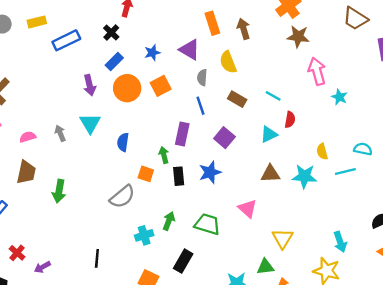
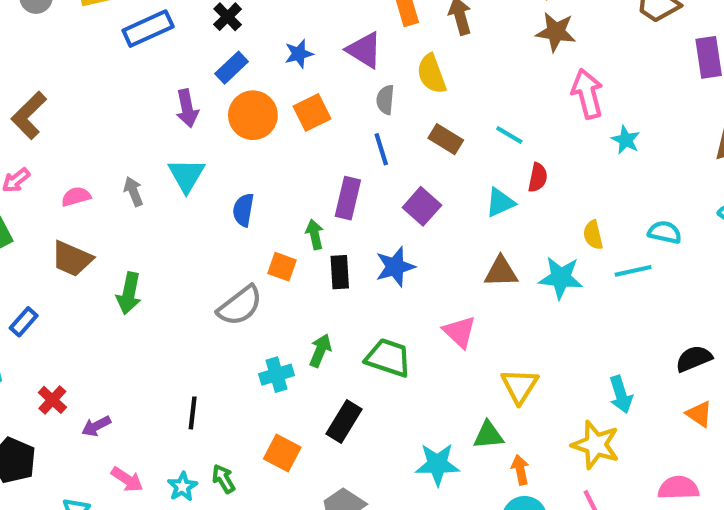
brown trapezoid: (26, 172) -> (72, 259), turned 100

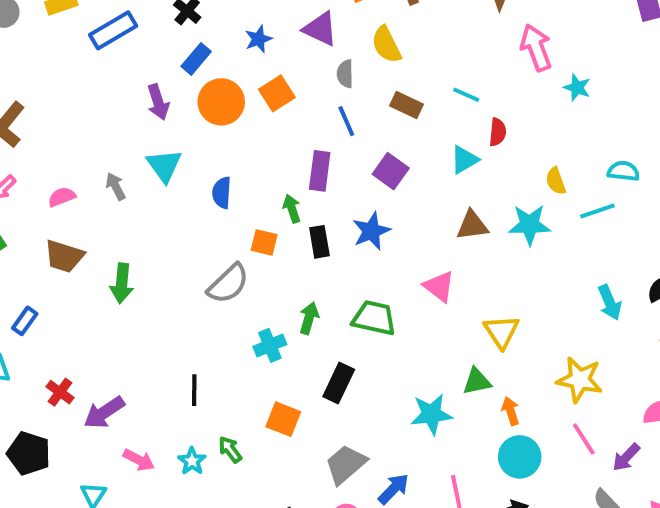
cyan arrow: (621, 395) -> (610, 302), moved
purple arrow: (96, 426) -> (104, 412), size x1.5

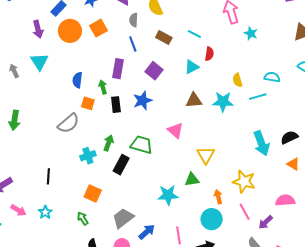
blue semicircle: (222, 193) -> (77, 80), moved
cyan arrow: (610, 302) -> (261, 143), size x1.4
black rectangle: (339, 383) -> (121, 165), moved
orange arrow: (511, 411) -> (218, 197), moved
green arrow: (230, 450) -> (83, 219), moved

